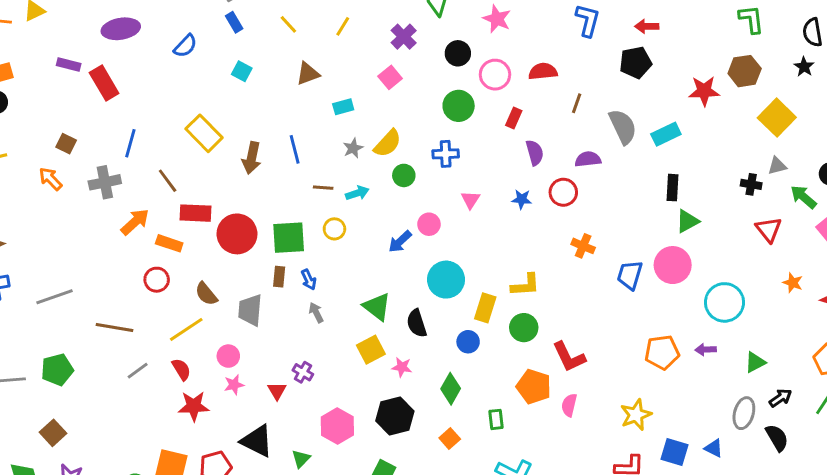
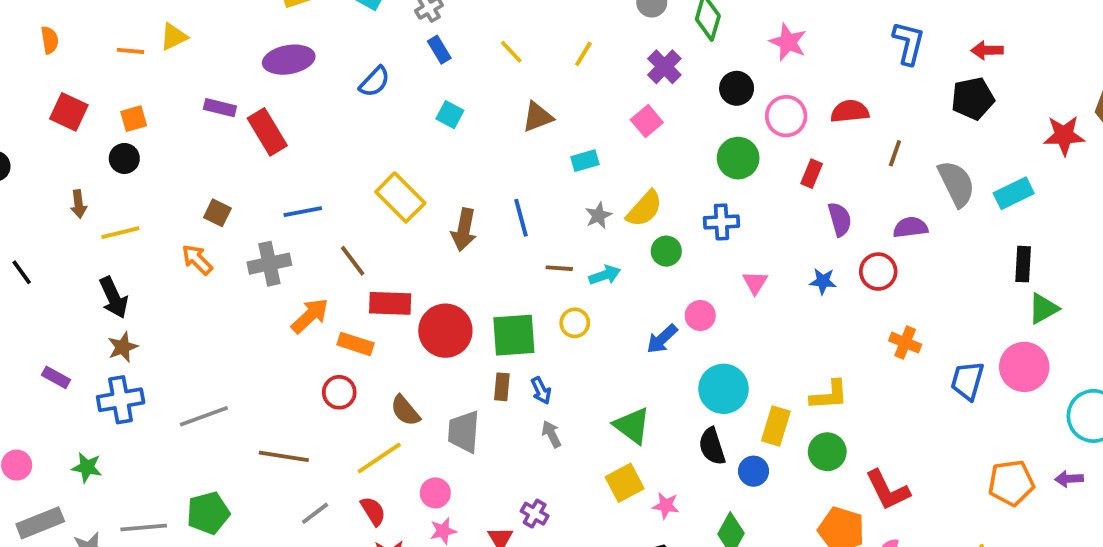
blue line: (130, 143) -> (303, 212), turned 64
black semicircle: (417, 323) -> (712, 446), moved

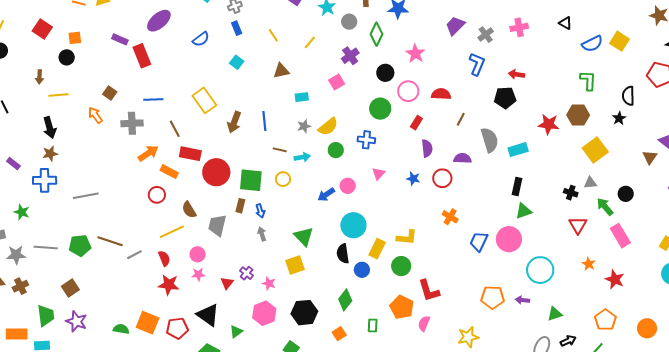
purple ellipse: (289, 60) -> (159, 21), turned -40
brown line: (284, 456) -> (110, 241), moved
pink star: (666, 506) -> (269, 283), moved

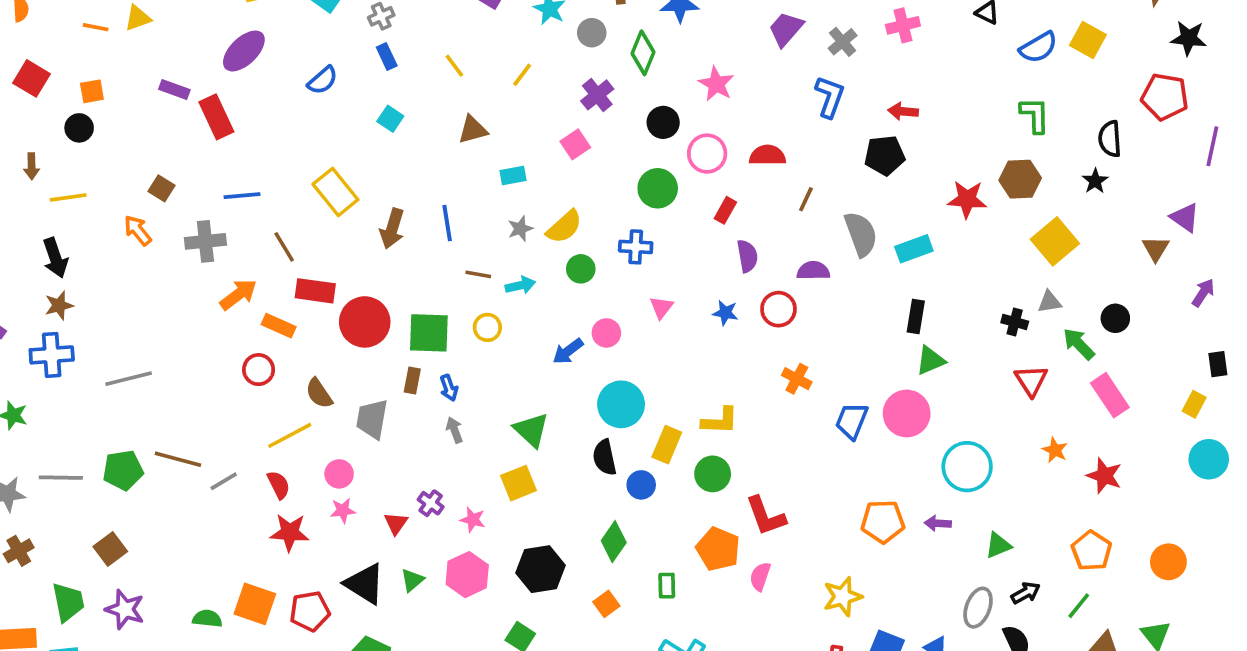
green triangle: (236, 332) -> (412, 580), moved

